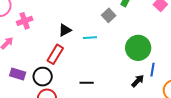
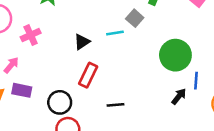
cyan line: (90, 38) -> (115, 33), moved
red rectangle: (55, 54) -> (88, 75), moved
purple rectangle: (18, 74) -> (22, 90), moved

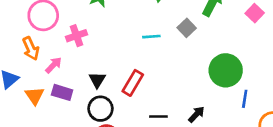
cyan line: (115, 33) -> (151, 37), moved
black triangle: (82, 42) -> (97, 80), moved, turned -30
black arrow: (179, 96) -> (196, 114), moved

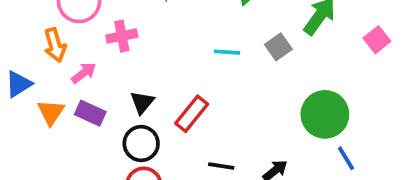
blue line: (245, 99) -> (346, 158), turned -48

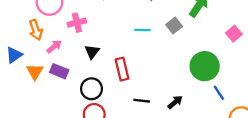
pink square: (377, 40) -> (234, 34), moved
black triangle: (142, 102) -> (92, 52), moved
red rectangle: (192, 114) -> (122, 69), turned -50

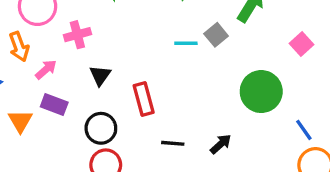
cyan line: (142, 30) -> (186, 43), moved
orange triangle: (35, 72) -> (20, 121), moved
blue line: (219, 93) -> (304, 130), moved

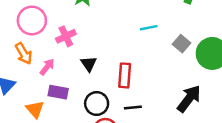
gray square: (216, 35) -> (182, 44), moved
red rectangle: (144, 99) -> (125, 75), turned 30
black line: (173, 143) -> (133, 108), moved
black arrow: (221, 144) -> (189, 99), size x1.6

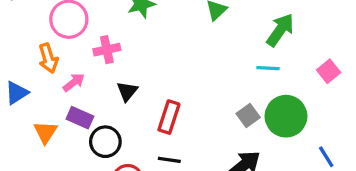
cyan line: (149, 28) -> (268, 68), moved
gray square: (182, 44) -> (248, 116), moved
black circle: (97, 103) -> (105, 142), moved

